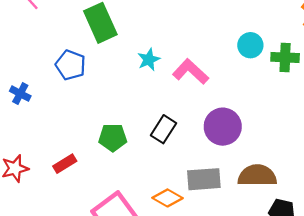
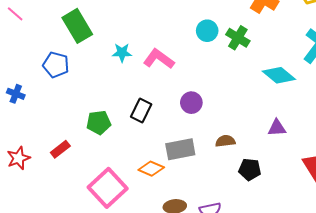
green cross: (285, 57) -> (238, 38), turned 35
cyan star: (149, 60) -> (122, 53), turned 30
purple circle: (223, 127) -> (191, 103), size x0.7
brown semicircle: (257, 176) -> (225, 141), size x0.6

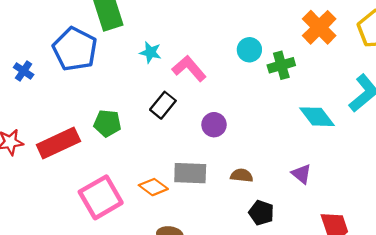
green cross: (238, 38) -> (281, 65), turned 30
blue pentagon: (56, 65) -> (75, 49), size x1.5
black rectangle: (141, 111) -> (163, 105), moved
purple triangle: (277, 128) -> (301, 174), turned 30
red rectangle: (60, 149) -> (58, 143), size x1.8

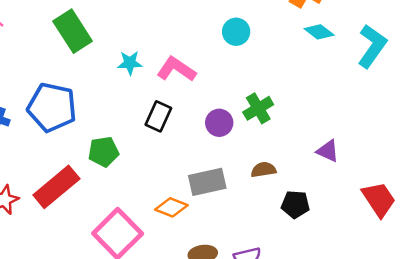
blue pentagon: (75, 49) -> (52, 107), moved
green cross: (281, 65) -> (258, 108), moved
cyan diamond: (317, 117) -> (319, 32), moved, size x0.7

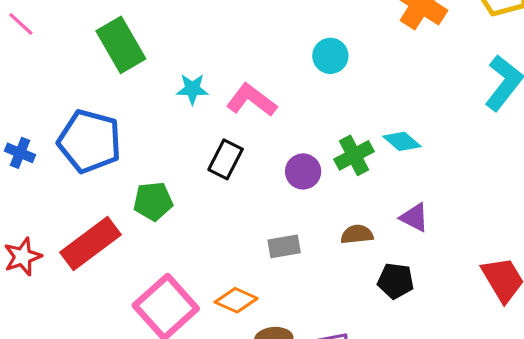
cyan diamond: (319, 32) -> (402, 141), moved
purple triangle: (328, 151) -> (414, 217), moved
gray rectangle: (207, 182) -> (284, 246), size x0.7
orange diamond: (171, 207) -> (236, 300), moved

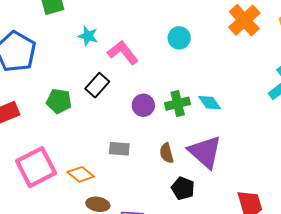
green pentagon: (153, 201) -> (59, 101), moved
purple triangle: (414, 217) -> (205, 152), size x1.8
brown semicircle: (357, 234) -> (167, 153), turned -114

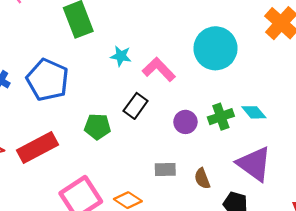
cyan circle: (179, 38) -> (215, 48), size x1.8
brown semicircle: (167, 153) -> (202, 179), moved

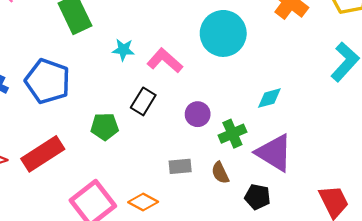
cyan diamond: (254, 112) -> (269, 98), turned -60
green cross: (221, 117) -> (232, 134), moved

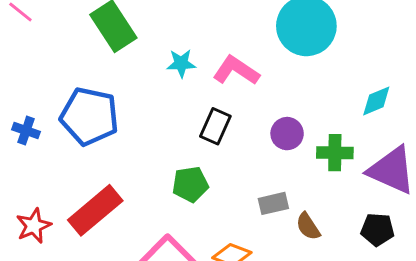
green pentagon: (105, 127) -> (190, 184), moved
green cross: (232, 134) -> (335, 153), turned 32
brown semicircle: (220, 173) -> (308, 226), moved

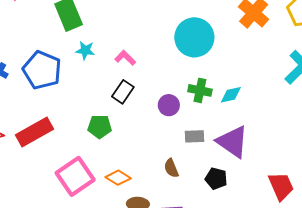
cyan star: (181, 63) -> (85, 50), moved
pink L-shape: (236, 71) -> (125, 58), moved, size x0.7
green cross: (335, 153) -> (200, 90), moved
gray rectangle: (273, 203) -> (195, 136), moved

